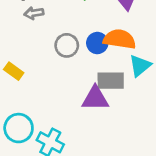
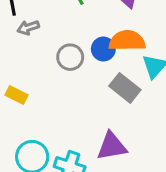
gray rectangle: (111, 81) -> (125, 88), turned 48
purple triangle: (95, 98) -> (112, 146), moved

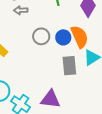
orange semicircle: (127, 41) -> (80, 37), turned 50
gray rectangle: (125, 88) -> (69, 66), turned 30

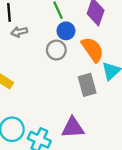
gray circle: (41, 36) -> (56, 50), moved
blue circle: (63, 37) -> (66, 31), moved

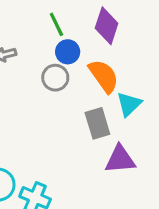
purple triangle: (73, 128) -> (120, 159), moved

